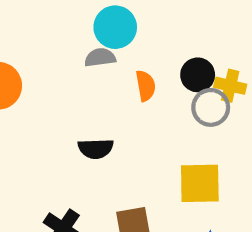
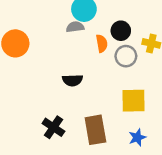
black circle: (198, 75) -> (121, 31), moved
gray circle: (211, 107) -> (126, 56), moved

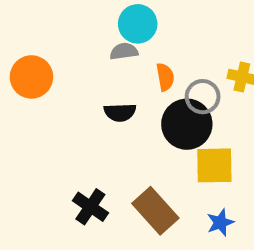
black circle: (121, 31) -> (187, 124), moved, size x1.6
black semicircle: (73, 80) -> (120, 112), moved
brown rectangle: (95, 130) -> (155, 211), turned -32

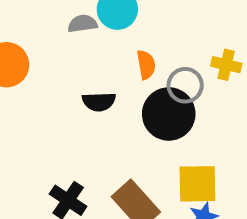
gray semicircle: (124, 51) -> (82, 24), moved
yellow square: (214, 165) -> (197, 184), moved

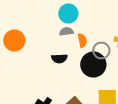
gray semicircle: (82, 24) -> (66, 32), moved

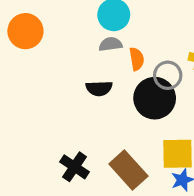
orange circle: (14, 40) -> (25, 31), moved

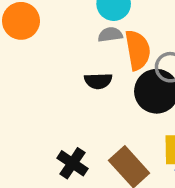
orange semicircle: (137, 59) -> (138, 50), size x1.6

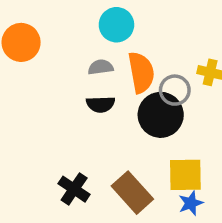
gray semicircle: (110, 35) -> (101, 67), moved

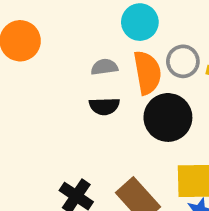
cyan circle: (116, 25) -> (140, 22), moved
gray circle: (175, 90) -> (183, 61), moved

